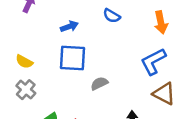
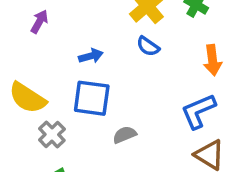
yellow semicircle: (24, 62) -> (27, 98), size x1.6
gray cross: (26, 90) -> (52, 134), moved

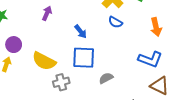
blue arrow: (91, 56) -> (81, 32), turned 72
blue L-shape: (198, 111) -> (150, 59), turned -130
gray cross: (52, 134) -> (61, 82), turned 35

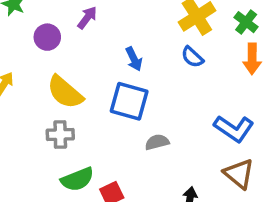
orange arrow: (156, 27) -> (252, 59), moved
purple circle: (14, 45) -> (47, 37), moved
gray cross: (61, 82) -> (60, 135), moved

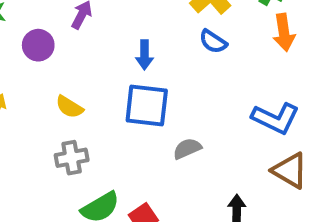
blue arrow: (134, 59) -> (144, 55), turned 35
yellow semicircle: (65, 92) -> (69, 107), size x0.6

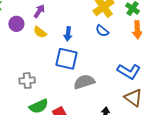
yellow semicircle: (69, 107) -> (40, 32), moved
gray semicircle: (187, 149) -> (84, 82), size x1.5

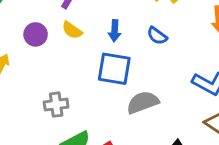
purple circle: (16, 24) -> (36, 34), moved
blue semicircle: (102, 31) -> (157, 36), moved

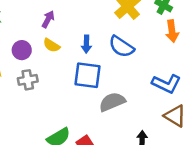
blue semicircle: (157, 36) -> (121, 47), size x1.5
gray cross: (56, 105) -> (28, 80), moved

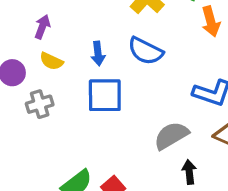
gray cross: (28, 80) -> (40, 104), moved
gray semicircle: (112, 102) -> (171, 136), moved

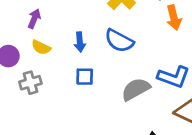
blue square: (105, 95) -> (85, 77), size x0.6
gray semicircle: (171, 136) -> (136, 89), moved

